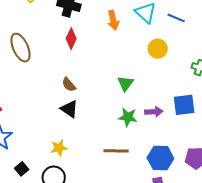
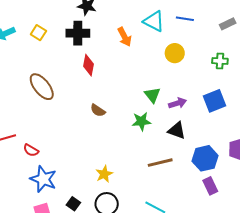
black triangle: (69, 109) -> (177, 130), moved
purple arrow: (154, 112) -> (177, 103), moved
green star: (128, 117) -> (141, 121), moved

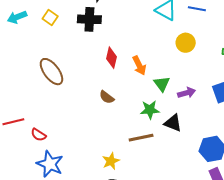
orange arrow: (125, 37) -> (139, 65), moved
red diamond: (89, 65) -> (112, 58), moved
black triangle: (177, 130) -> (173, 123), moved
brown line: (160, 163) -> (141, 138), moved

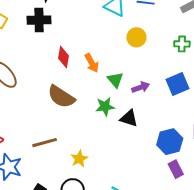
brown semicircle: (107, 97) -> (61, 97), size x1.8
brown line: (141, 138) -> (45, 143), moved
yellow star: (111, 161) -> (79, 159), moved

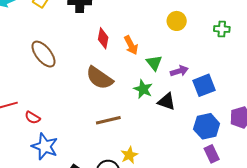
blue square: (178, 84) -> (204, 85), moved
green star: (105, 107) -> (143, 89), turned 30
brown line: (45, 143) -> (108, 120), moved
yellow star: (79, 159) -> (129, 155), moved

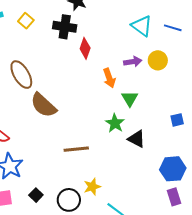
red diamond: (103, 38) -> (85, 48), moved
purple arrow: (179, 71) -> (133, 62), moved
brown semicircle: (100, 78) -> (43, 105), moved
blue square: (204, 85) -> (177, 120), moved, size x0.6

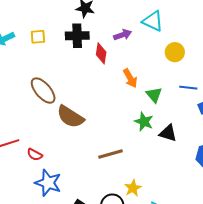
yellow square: (26, 21) -> (38, 37), turned -35
blue line: (173, 28) -> (188, 88), moved
purple arrow: (133, 62) -> (123, 35), moved

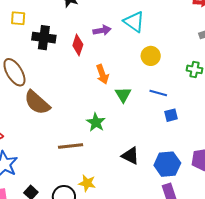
black cross: (77, 36) -> (44, 38), moved
green star: (144, 122) -> (96, 122), moved
black triangle: (168, 133) -> (130, 156), moved
yellow star: (133, 188) -> (87, 183), turned 30

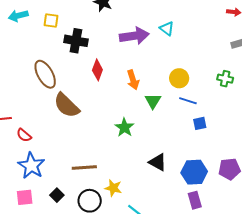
cyan triangle: (134, 22) -> (167, 29), size x0.7
purple arrow: (102, 30) -> (134, 36), size x1.6
red diamond: (78, 45) -> (97, 70), moved
yellow circle: (151, 56) -> (179, 78), moved
brown line: (71, 146) -> (84, 167), moved

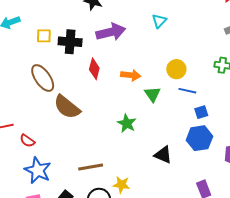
yellow square: (51, 20) -> (44, 36), moved
cyan triangle: (167, 29) -> (159, 21), turned 42
purple arrow: (134, 36) -> (111, 32), moved
orange arrow: (133, 80) -> (131, 75), turned -60
blue hexagon: (194, 172) -> (199, 138), moved

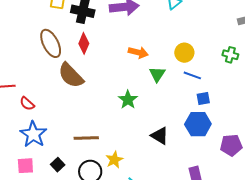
red diamond: (94, 69) -> (84, 43), moved
yellow star: (121, 185) -> (114, 160), turned 30

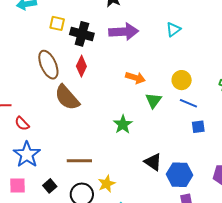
blue hexagon: (198, 124) -> (180, 175), moved

